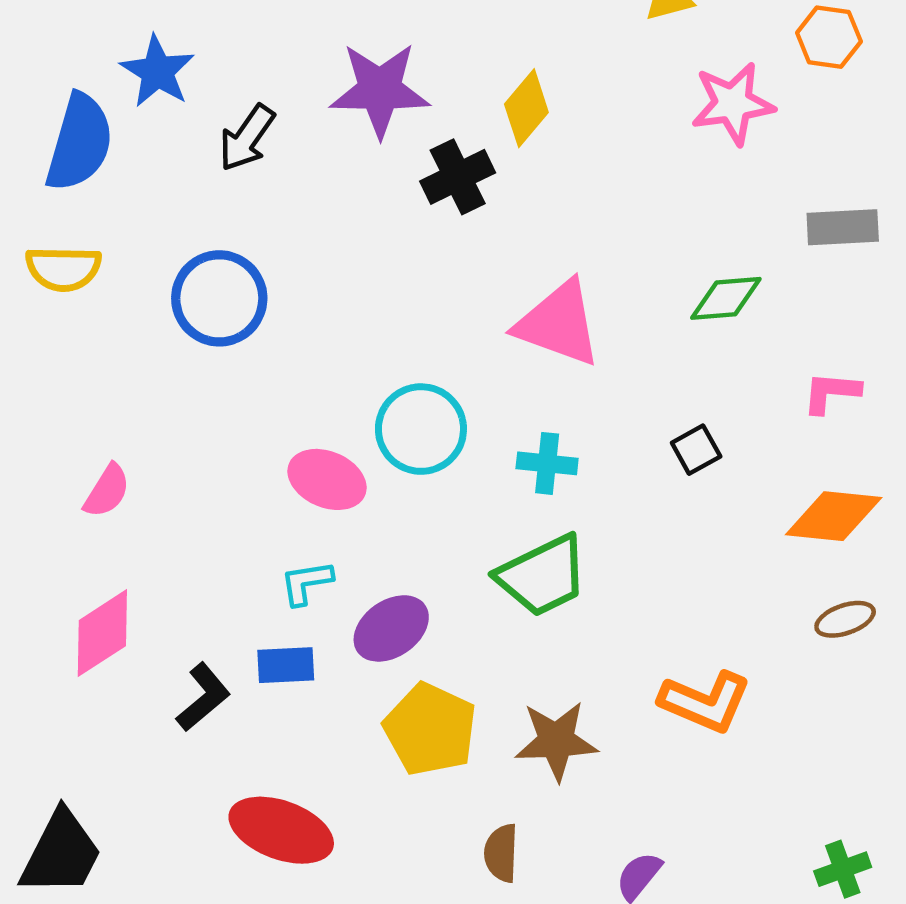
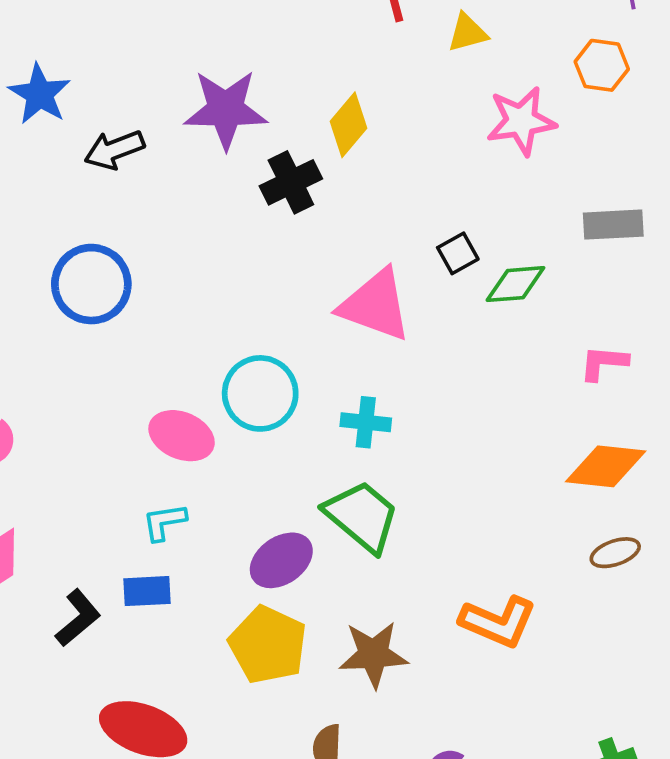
black arrow: (247, 138) -> (114, 150), turned 34
black square: (696, 450) -> (458, 253), moved
green trapezoid: (542, 576) -> (362, 516), turned -114
purple ellipse: (391, 628) -> (281, 560), moved

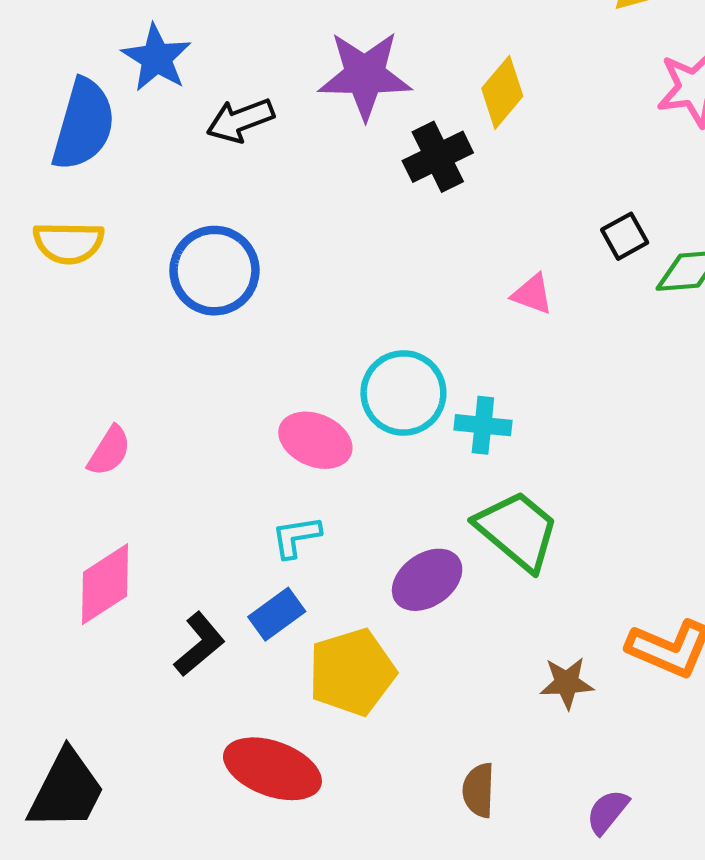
pink triangle: (375, 305) -> (532, 294), size x0.5
cyan cross: (366, 422) -> (483, 425), moved
blue rectangle: (147, 591) -> (277, 614), turned -33
yellow pentagon: (268, 645) -> (352, 672), moved, turned 30
brown star: (373, 654) -> (567, 683), moved, size x0.7

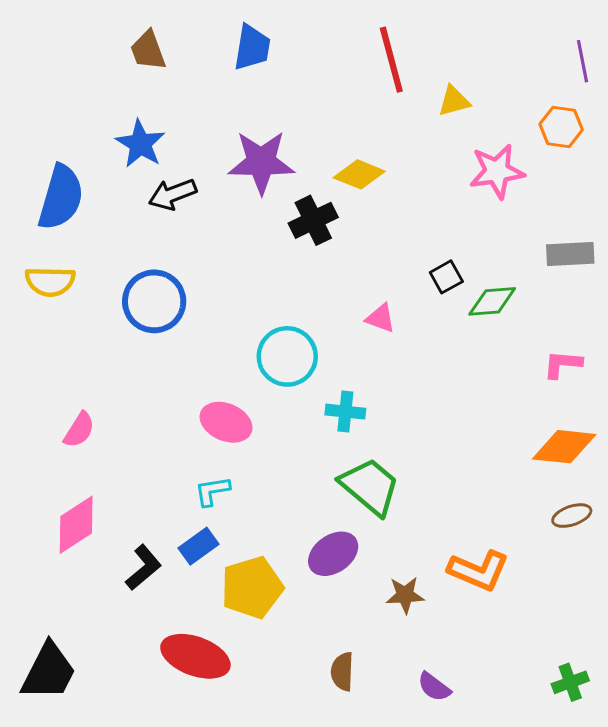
blue star: (157, 58) -> (140, 144), moved
yellow diamond: (502, 92) -> (359, 174), turned 72
cyan circle: (403, 393) -> (287, 356), moved
purple ellipse: (427, 580) -> (333, 554), moved
purple semicircle: (607, 812) -> (434, 687), turned -92

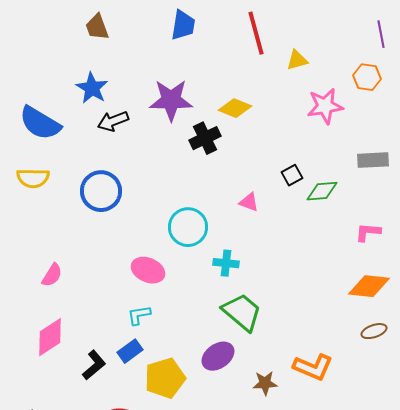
blue trapezoid: (252, 47) -> (183, 25), moved
blue semicircle: (61, 197) -> (40, 123), turned 105

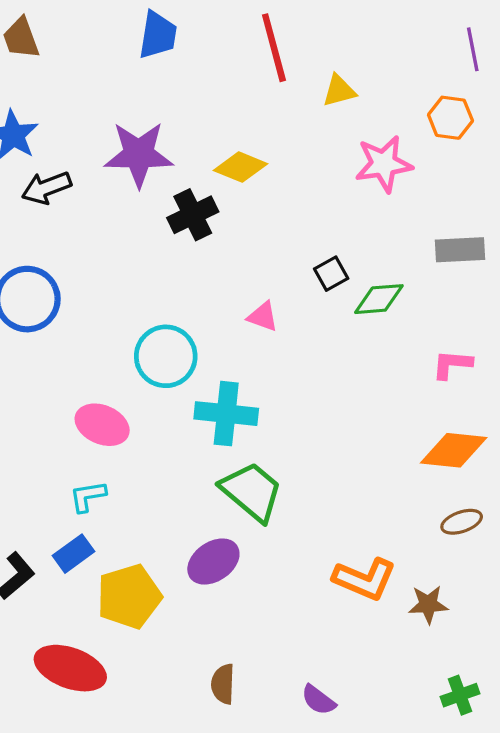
cyan cross: (226, 263) -> (226, 414), size x1.5
brown star: (265, 383) -> (428, 604), moved

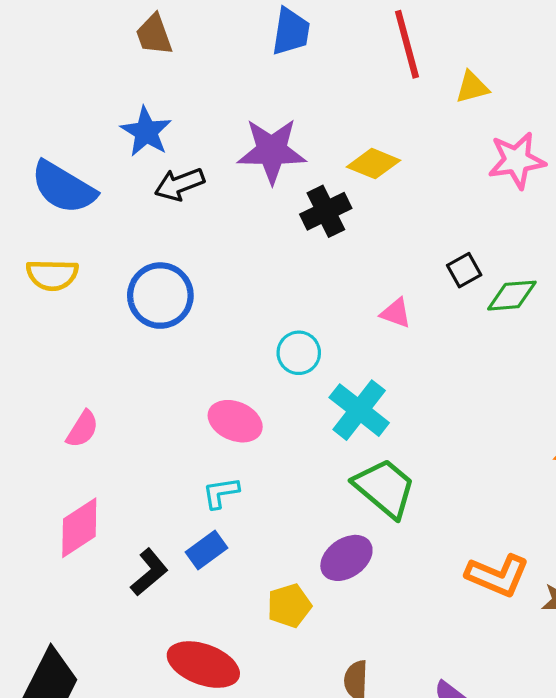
cyan circle: (166, 356) -> (299, 353), size x0.7
cyan cross: (226, 414) -> (359, 410), turned 32
yellow pentagon: (129, 597) -> (289, 606), moved, size x0.7

